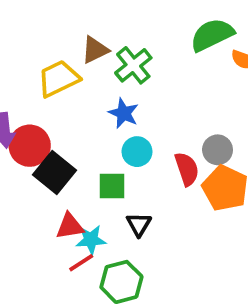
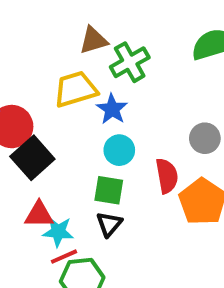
yellow trapezoid: (59, 79) -> (75, 89), moved
gray circle: (218, 150) -> (205, 138), moved
green square: (112, 186) -> (109, 190), moved
red line: (81, 263) -> (64, 257), moved

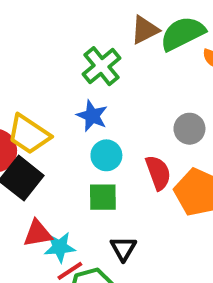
brown triangle: (93, 40) -> (145, 30), moved
yellow trapezoid: (75, 89) -> (29, 134), moved, turned -120
black triangle: (109, 224) -> (123, 248), moved

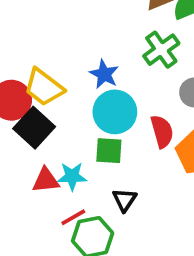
green cross: (101, 66) -> (161, 50), moved
cyan circle: (106, 155) -> (115, 112), size x1.5
cyan star: (60, 247) -> (72, 176), moved

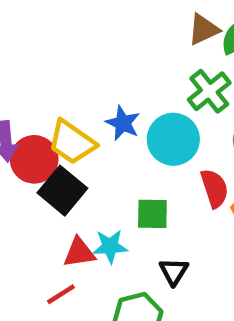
blue star: (104, 74) -> (123, 123), moved
cyan circle: (115, 112) -> (173, 139), moved
red line: (73, 217) -> (61, 294), moved

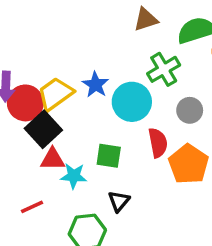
brown triangle: (203, 29) -> (146, 19), moved
yellow trapezoid: (72, 142) -> (55, 94), turned 102
red triangle: (79, 253) -> (52, 159), moved

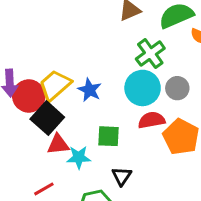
blue star: (96, 85) -> (90, 90), moved
cyan circle: (132, 102) -> (143, 88), moved
red semicircle: (158, 143) -> (152, 120), turned -84

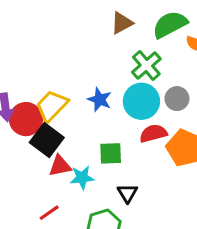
blue star: (90, 90) -> (100, 100), moved

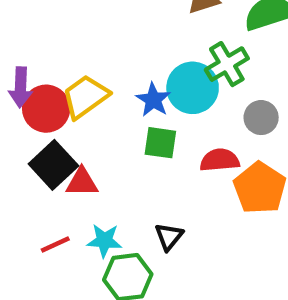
cyan circle: (141, 101) -> (193, 88), moved
black square: (47, 140) -> (53, 165), moved
green square: (111, 153) -> (160, 143), moved
cyan star: (82, 178) -> (104, 241), moved

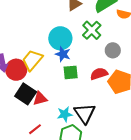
cyan circle: (193, 88) -> (60, 38), moved
black triangle: (169, 237) -> (85, 113), size x1.6
cyan star: (104, 241) -> (65, 114), moved

